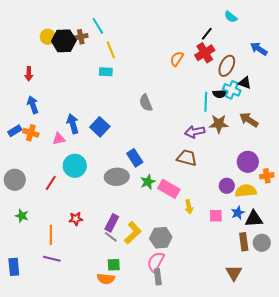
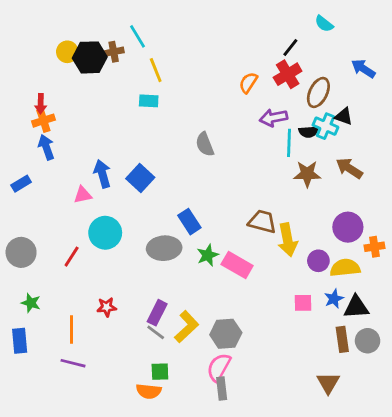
purple arrow: (195, 132) -> (274, 118), moved
orange cross: (31, 133) -> (43, 121), moved, turned -35
yellow arrow: (189, 207) -> (288, 240), moved, size x1.6
blue rectangle: (14, 267) -> (20, 341), moved

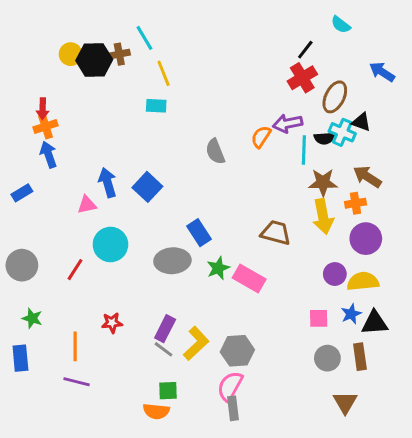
orange semicircle: (248, 83) -> (261, 137), moved
yellow arrow: (288, 240) -> (323, 216), moved
orange cross: (375, 247) -> (355, 203), moved
gray circle: (368, 341) -> (327, 358), moved

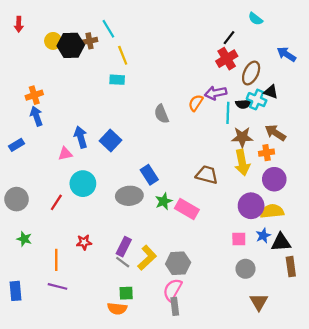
red arrow: (43, 109) -> (19, 24), moved
purple circle: (335, 274) -> (251, 206), size x1.5
brown rectangle: (360, 357) -> (291, 267), moved
blue rectangle: (20, 358) -> (15, 291), moved

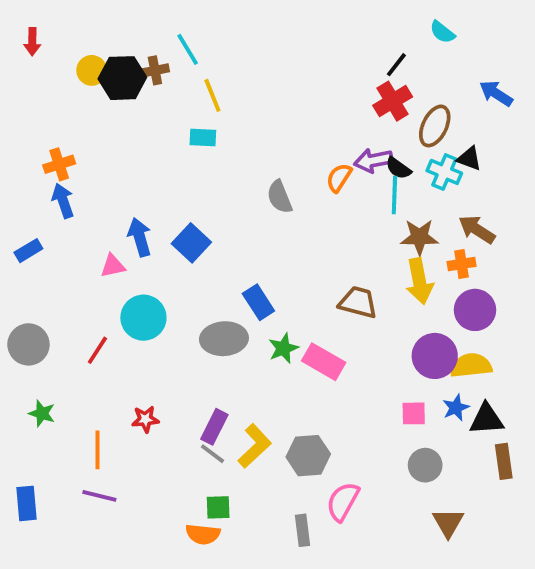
black semicircle: (243, 104) -> (398, 168), moved, turned 40
pink semicircle: (172, 290) -> (343, 502), moved

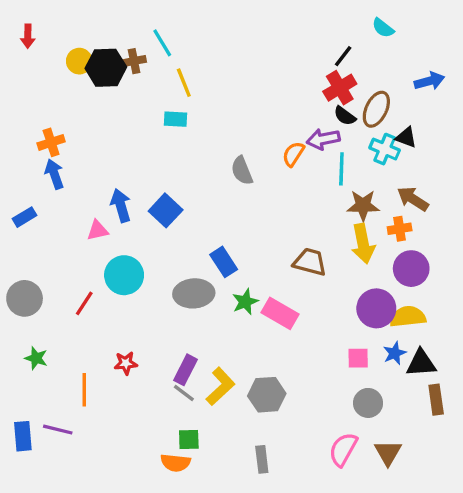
blue arrow: (496, 93) -> (429, 81), turned 132
black semicircle: (398, 168) -> (345, 116), moved
purple line: (99, 496) -> (58, 430), moved
pink semicircle: (343, 502) -> (343, 449), moved

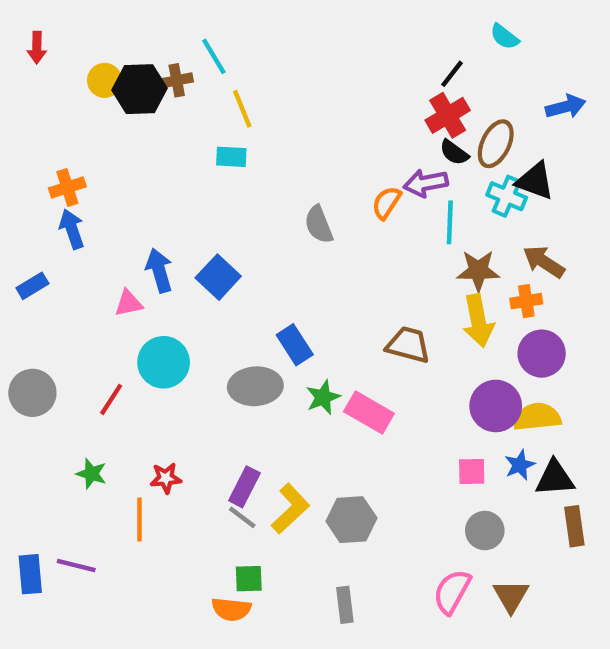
black triangle: (406, 137) -> (535, 181), size x1.4
green star: (36, 358) -> (91, 474), moved
orange line: (84, 390) -> (140, 520), moved

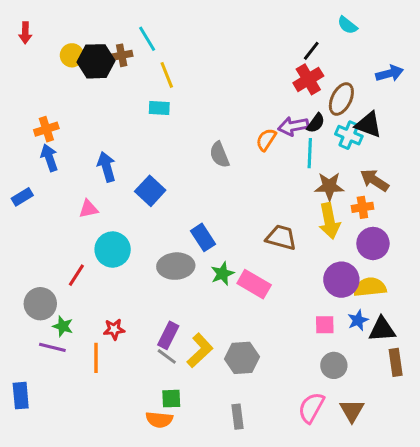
black semicircle: (454, 152) -> (316, 123), moved, turned -90
blue arrow: (159, 270) -> (107, 167), moved
gray circle: (32, 393) -> (40, 304), moved
purple line: (76, 565) -> (52, 347), moved

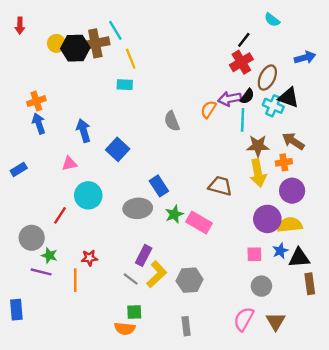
brown cross: (122, 55) -> (95, 43), size x1.6
blue rectangle: (22, 197) -> (19, 169), moved
purple rectangle: (168, 335) -> (144, 255), moved

